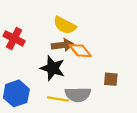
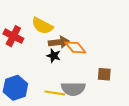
yellow semicircle: (65, 25) -> (42, 26), moved
black star: (53, 68) -> (54, 56), moved, size x0.6

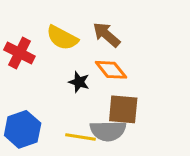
brown arrow: (59, 42) -> (106, 35), moved, turned -132
brown square: (104, 74) -> (123, 109), moved, size x1.5

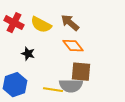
red cross: (19, 53) -> (14, 23), moved
black star: (79, 82) -> (28, 54), moved

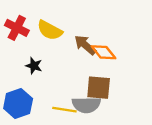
brown arrow: (70, 23) -> (85, 45), moved
orange diamond: (73, 46) -> (103, 52), moved

